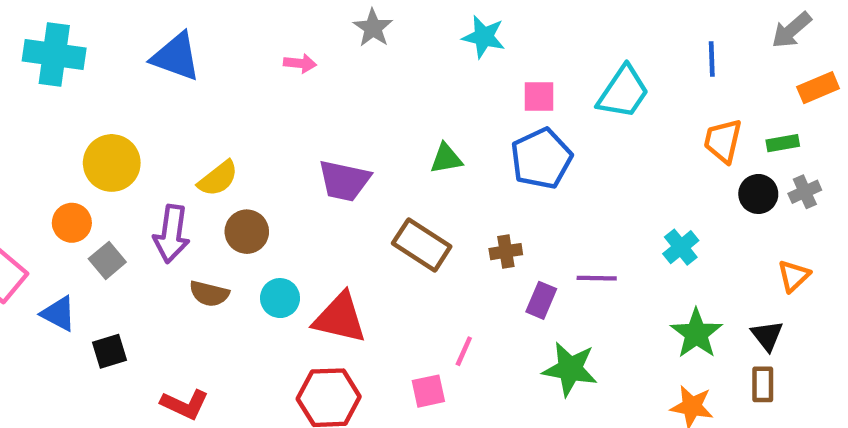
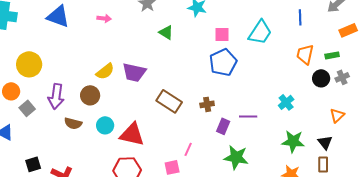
pink arrow: (300, 63) -> (104, 18), moved
green triangle: (446, 159) -> (166, 32), moved, turned 42
yellow semicircle: (218, 178) -> (105, 71), moved
green star: (696, 333) -> (293, 141), turned -30
black square: (110, 351) -> (33, 164), moved

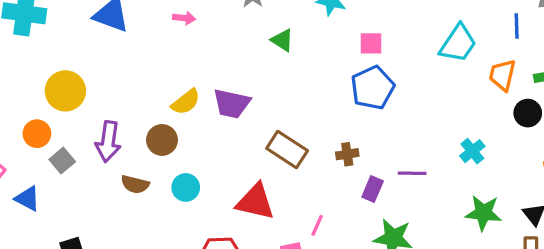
blue line: (300, 17) -> (517, 26), moved
cyan trapezoid: (260, 32) -> (458, 43), moved
red triangle: (132, 134) -> (255, 202), moved

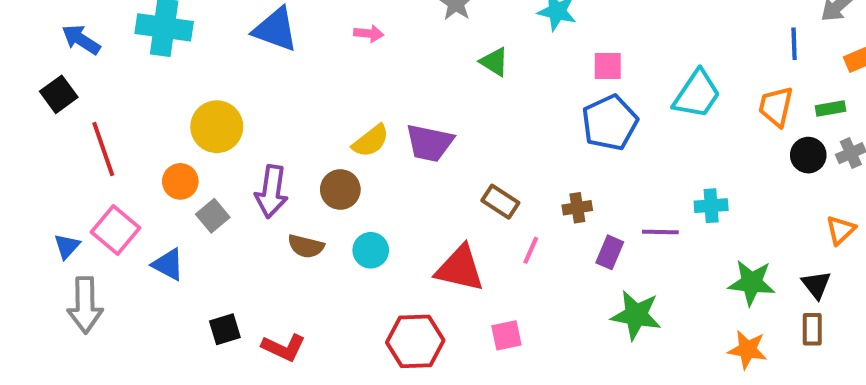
cyan trapezoid: (458, 43) -> (697, 94), moved
brown rectangle: (287, 149) -> (500, 202), size x0.7
cyan cross: (472, 151) -> (711, 206), moved, turned 35
pink line: (317, 225) -> (531, 250), moved

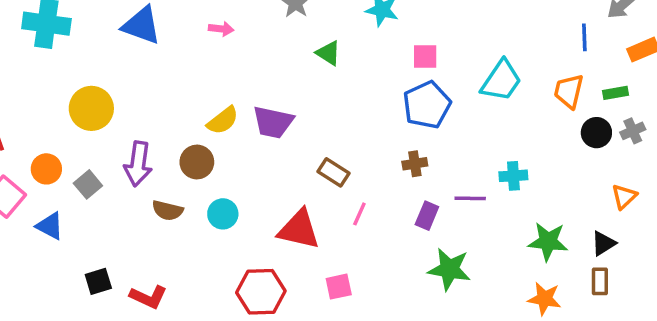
orange circle: (180, 181) -> (46, 169), moved
brown cross: (577, 208) -> (415, 164), moved
black triangle: (816, 285) -> (603, 243), turned 36

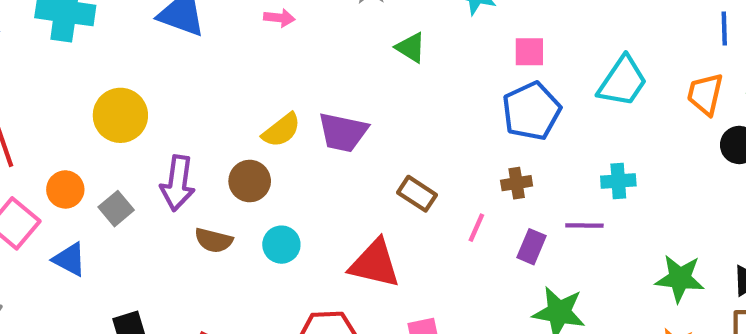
cyan cross: (513, 176) -> (618, 181), moved
pink line: (359, 214) -> (476, 228), moved

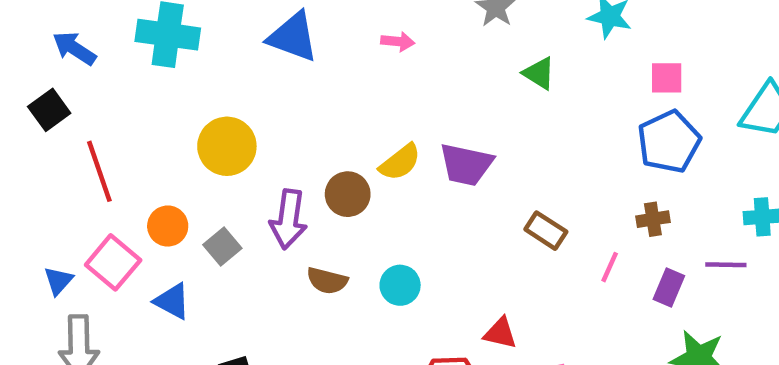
brown circle: (250, 181) -> (348, 194), moved
red triangle: (375, 264) -> (500, 333), moved, size x0.6

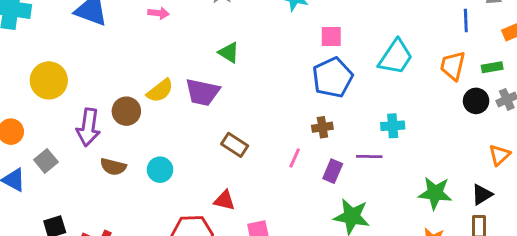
green triangle: (539, 73) -> (229, 53), moved
brown rectangle: (546, 231) -> (235, 145), moved
gray square: (222, 247) -> (46, 161), moved

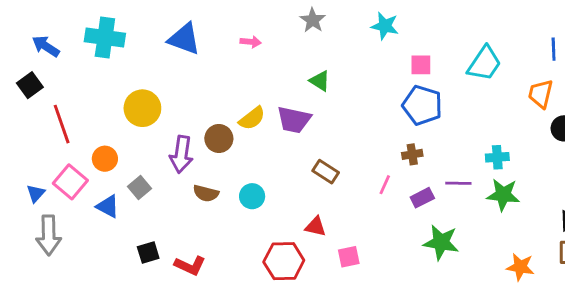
cyan trapezoid: (396, 57) -> (484, 63), moved
blue pentagon: (333, 77) -> (422, 105), turned -30
cyan cross: (393, 126) -> (497, 157), moved
purple rectangle: (333, 171) -> (422, 198), turned 40
green star: (435, 193) -> (503, 195), moved

